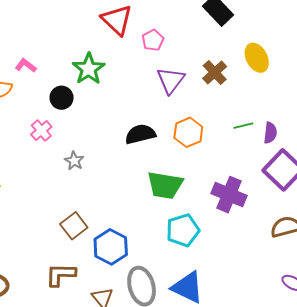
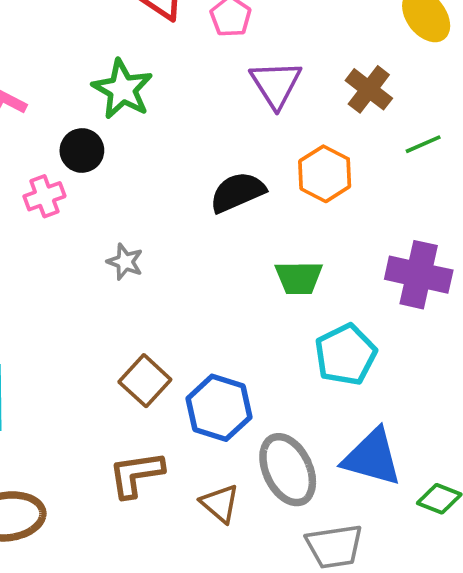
brown cross: (215, 72) -> (369, 89), moved
pink cross: (41, 131) -> (44, 196), moved, turned 30
green trapezoid: (165, 185) -> (299, 278), size x0.7

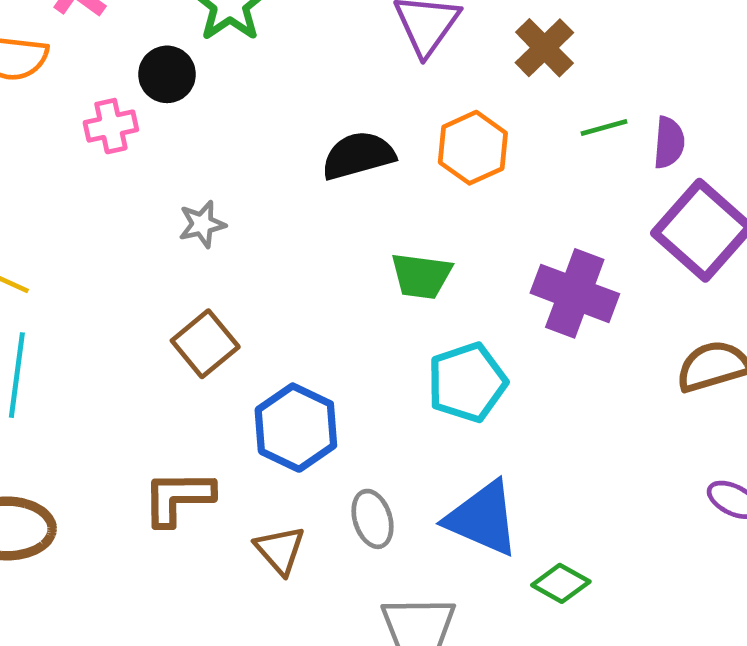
gray star: (125, 262) -> (202, 224), turned 30
brown square: (145, 381) -> (205, 344), moved
gray ellipse: (288, 470) -> (373, 519), size x0.6

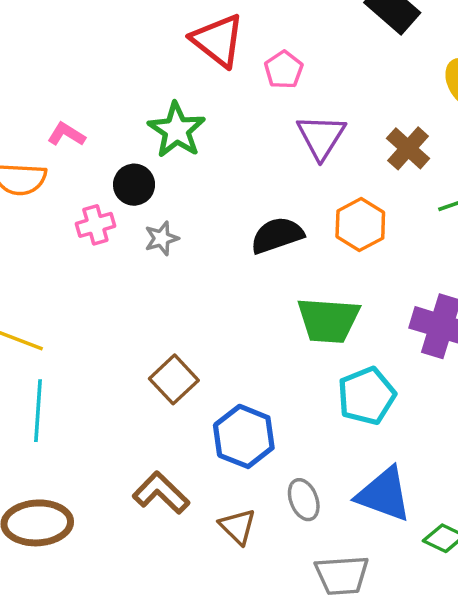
gray star: (202, 224) -> (162, 238), moved
green trapezoid: (421, 276) -> (328, 320), size x1.4
brown L-shape: (178, 498) -> (161, 493), turned 48

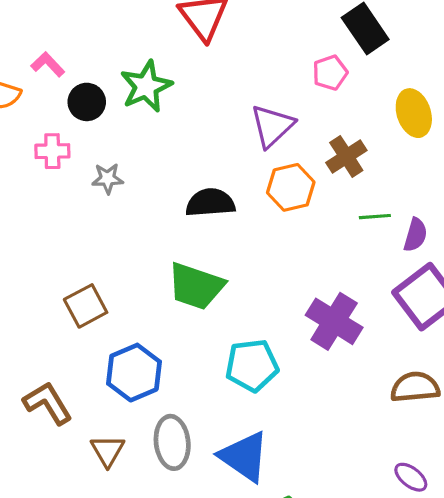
pink pentagon: (284, 70) -> (330, 73), moved
black circle: (134, 185) -> (87, 102), moved
orange hexagon: (360, 224) -> (291, 187), moved
green trapezoid: (328, 320) -> (196, 286), moved
gray ellipse: (304, 500) -> (172, 442), size x1.4

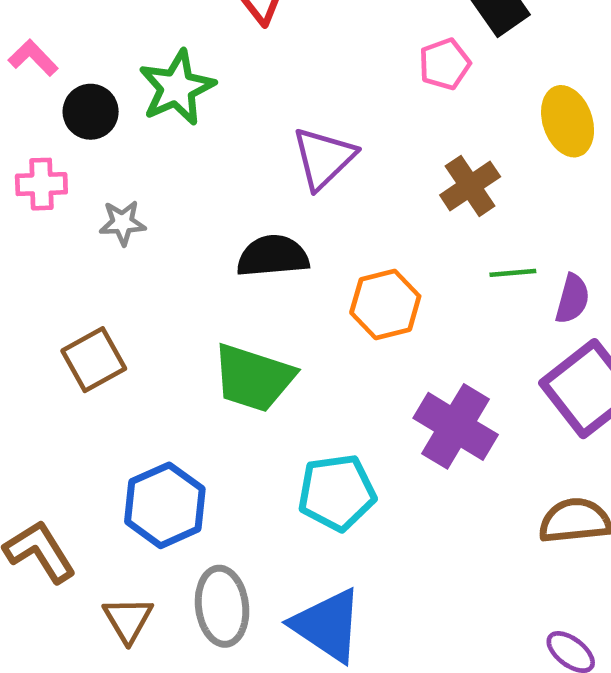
purple triangle: (272, 126) -> (324, 158), moved
orange hexagon: (291, 187) -> (385, 305), moved
brown square: (86, 306) -> (94, 360), moved

